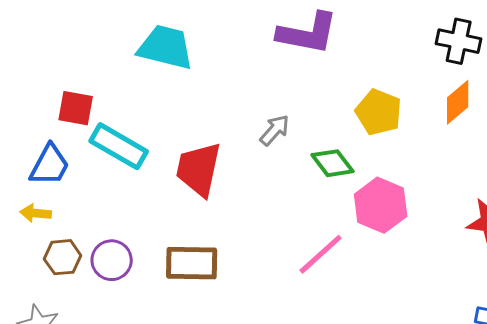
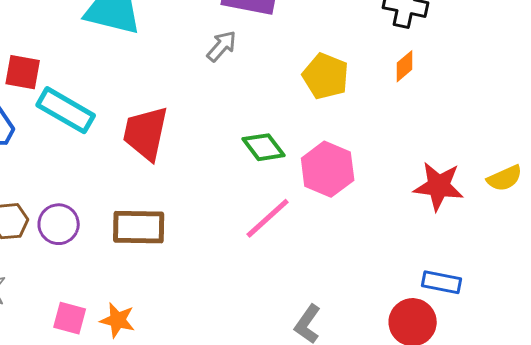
orange diamond: (458, 102) -> (405, 66), size x0.7
gray arrow: (275, 130) -> (222, 46), moved
green diamond: (333, 163) -> (264, 147), moved

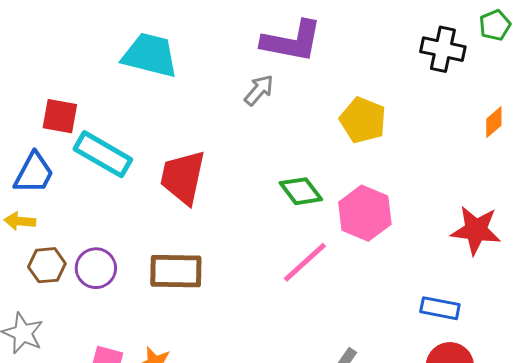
orange diamond: (405, 66) -> (494, 122), moved
blue rectangle: (442, 282) -> (440, 308), moved

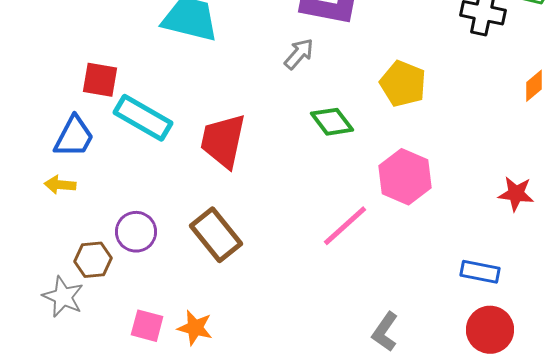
green diamond: (301, 191) -> (332, 122), moved
red star: (476, 230) -> (516, 194), size x0.7
brown hexagon: (47, 265) -> (93, 260), moved
brown rectangle: (176, 271) -> (216, 235), turned 50

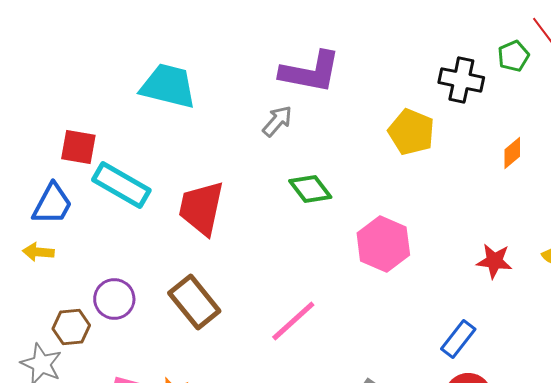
yellow pentagon: (403, 84) -> (411, 132), moved
pink line: (345, 226) -> (293, 321), moved
blue rectangle: (480, 272) -> (458, 339), turned -63

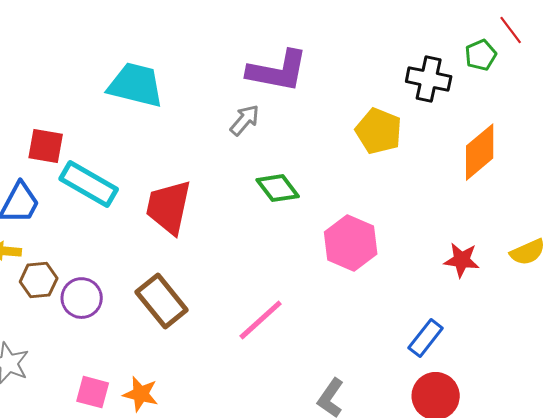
orange diamond: (512, 153) -> (480, 152), size x1.8
brown hexagon: (71, 327) -> (39, 280), moved

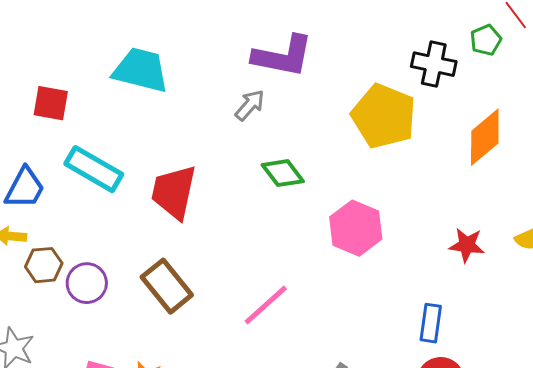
yellow pentagon: (379, 131) -> (384, 116), size x1.4
red square: (46, 146) -> (51, 103), moved
blue rectangle: (426, 338) -> (431, 323), turned -30

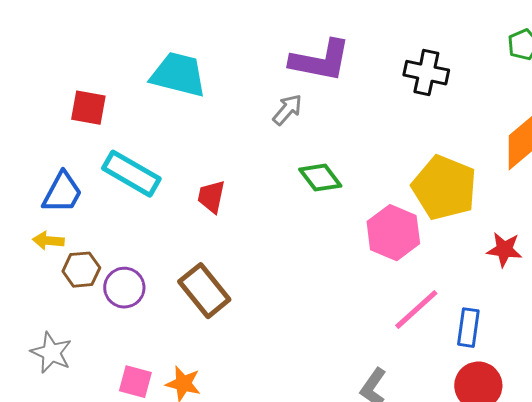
black cross: (434, 64) -> (426, 73), moved
yellow pentagon: (384, 116) -> (444, 188), moved
red trapezoid: (174, 192) -> (211, 197), size x0.6
pink line: (266, 305) -> (416, 310), moved

